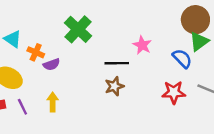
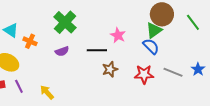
green triangle: (199, 41) -> (154, 30), moved
purple semicircle: (51, 64) -> (62, 51), moved
brown star: (114, 86) -> (110, 69), moved
yellow arrow: (53, 102) -> (47, 92), moved, turned -42

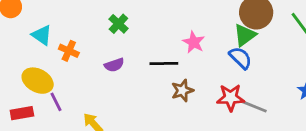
green cross: (65, 22) -> (118, 24), size x0.6
gray line: (173, 72) -> (253, 106), moved
purple line: (19, 86) -> (56, 102), moved

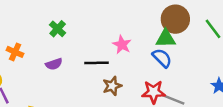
green triangle: (245, 35) -> (166, 39), turned 35

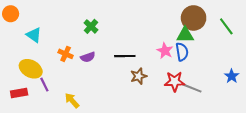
pink star: (122, 45) -> (165, 51), moved
orange cross: (15, 52) -> (66, 54), moved
blue semicircle: (162, 58) -> (182, 52), turned 36

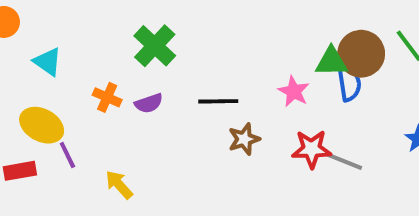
brown circle: (194, 18) -> (361, 54), moved
green cross: (91, 26) -> (155, 46), size x1.5
blue semicircle: (182, 52) -> (349, 83), moved

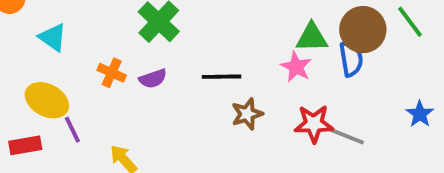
green triangle: (331, 62) -> (312, 37), moved

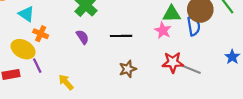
orange cross: (112, 73) -> (41, 34), moved
purple semicircle: (153, 79) -> (82, 37), turned -104
brown star: (247, 114) -> (128, 69), moved

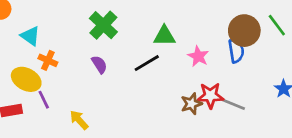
green triangle: (172, 14) -> (164, 36), moved
black line: (121, 36) -> (147, 63), turned -30
brown star: (128, 69) -> (191, 104), moved

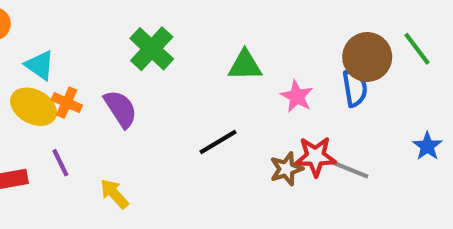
black line: (147, 63) -> (218, 142), moved
purple semicircle: (99, 64) -> (121, 109), moved, size x1.4
yellow ellipse: (26, 79) -> (34, 107), moved

